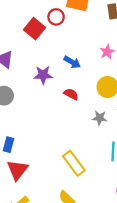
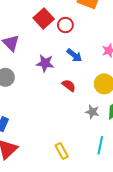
red circle: (56, 17) -> (65, 25), moved
yellow rectangle: (74, 163) -> (62, 151), size x0.7

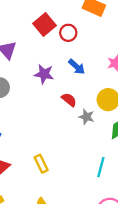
gray star: (92, 112) -> (86, 117), moved
yellow rectangle: (62, 151) -> (41, 164), moved

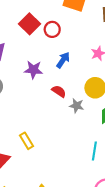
blue arrow: (77, 67) -> (63, 60), turned -91
yellow rectangle: (41, 164) -> (26, 141), moved

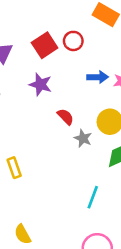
red square: (29, 24) -> (45, 45), moved
blue arrow: (63, 60) -> (98, 77), moved, turned 42

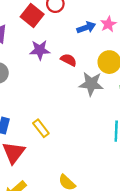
red semicircle: (65, 117) -> (69, 60), moved
gray star: (83, 138) -> (91, 84), size x1.5

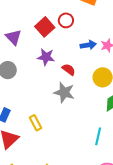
gray star: (91, 84) -> (64, 92), moved

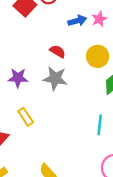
purple star: (46, 57) -> (18, 78), moved

